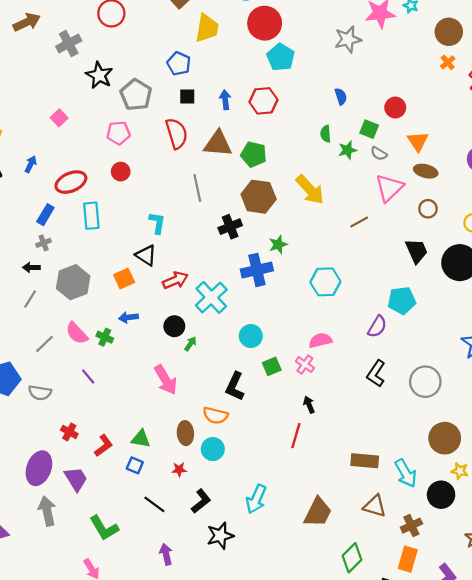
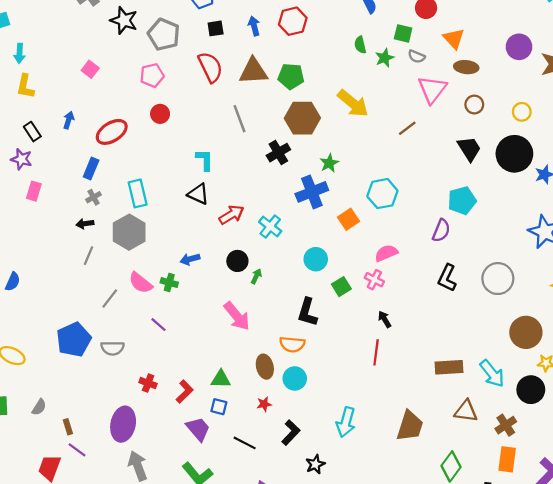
cyan rectangle: (91, 216) -> (138, 193), moved
orange square: (124, 278) -> (348, 219), moved
cyan cross: (211, 297) -> (270, 227), size x0.7
purple trapezoid: (76, 479) -> (198, 429), moved
black star: (220, 536) -> (315, 464), size x0.7

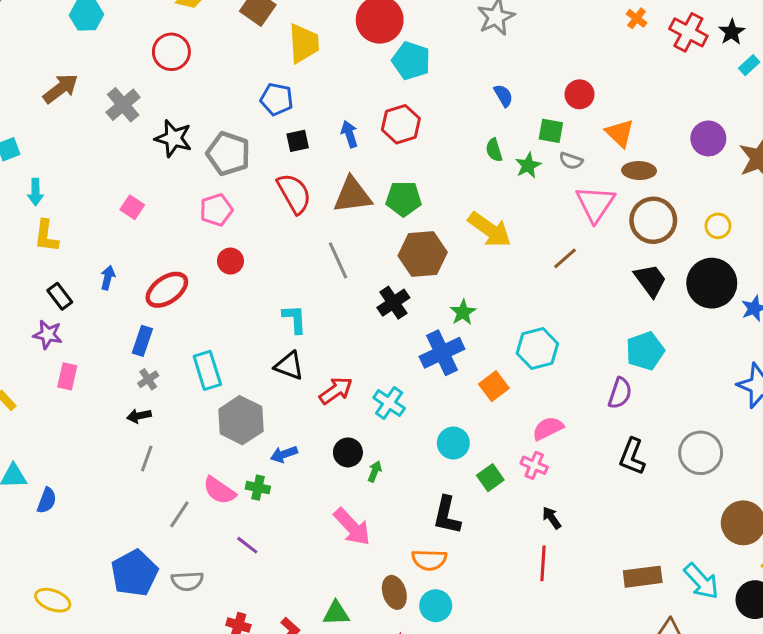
brown circle: (474, 105) -> (653, 220), size x1.8
gray hexagon: (129, 232) -> (241, 420), moved

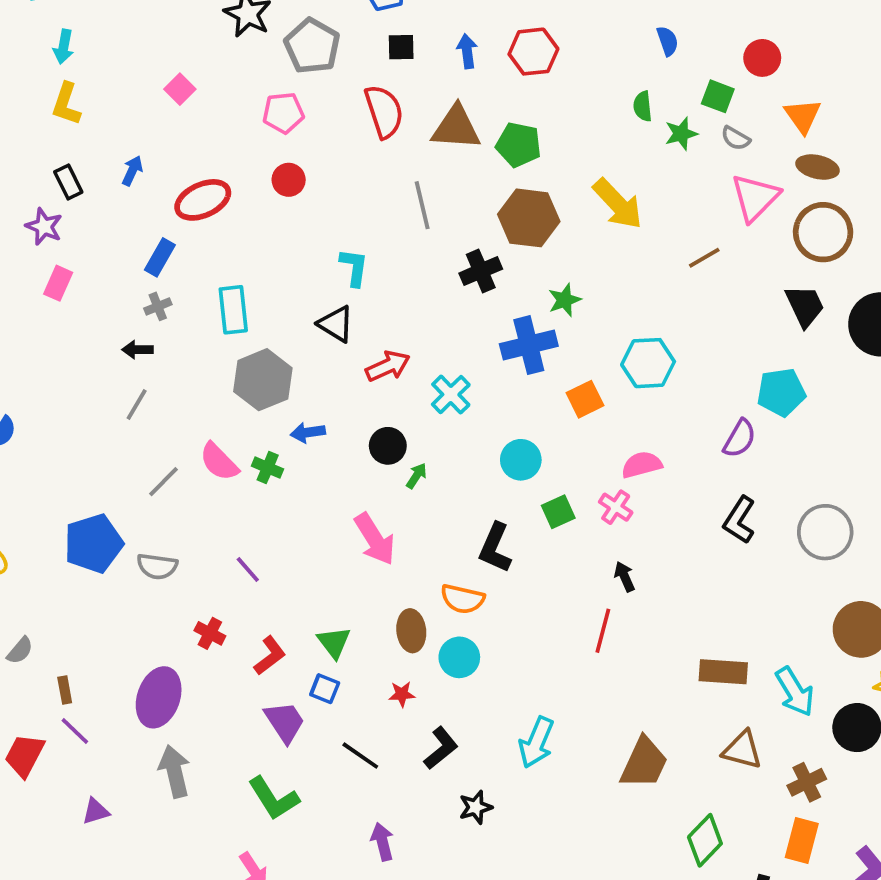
purple line: (247, 545) -> (248, 570), moved
green triangle: (336, 613) -> (334, 642), turned 44

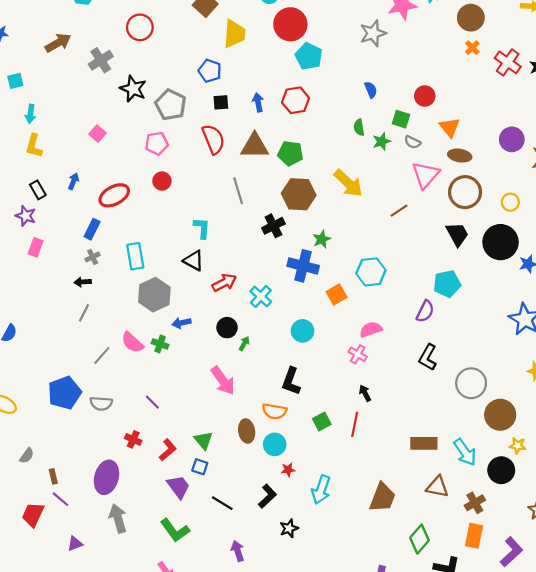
blue cross: (529, 345) -> (303, 266), turned 32
green square: (558, 512) -> (322, 422), moved
gray circle: (825, 532) -> (471, 383), moved
red star: (402, 694) -> (288, 470), moved

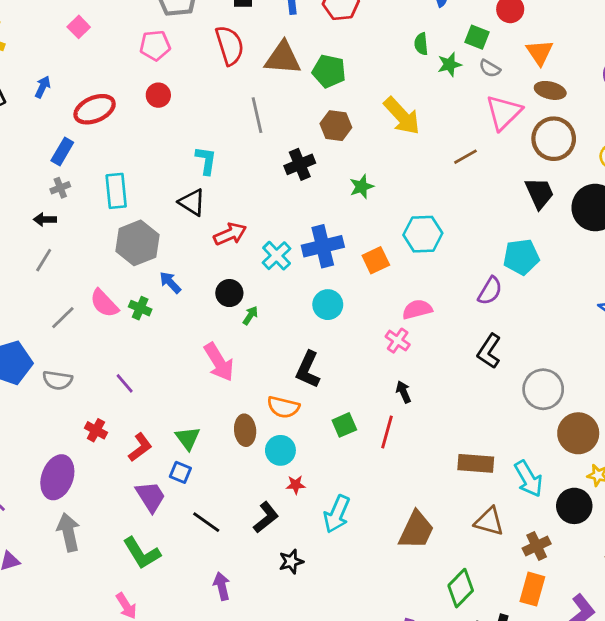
brown hexagon: (299, 194) -> (336, 126), size x0.7
blue cross: (303, 266) -> (323, 246), moved, turned -32
blue arrow: (181, 323) -> (170, 282), turned 54

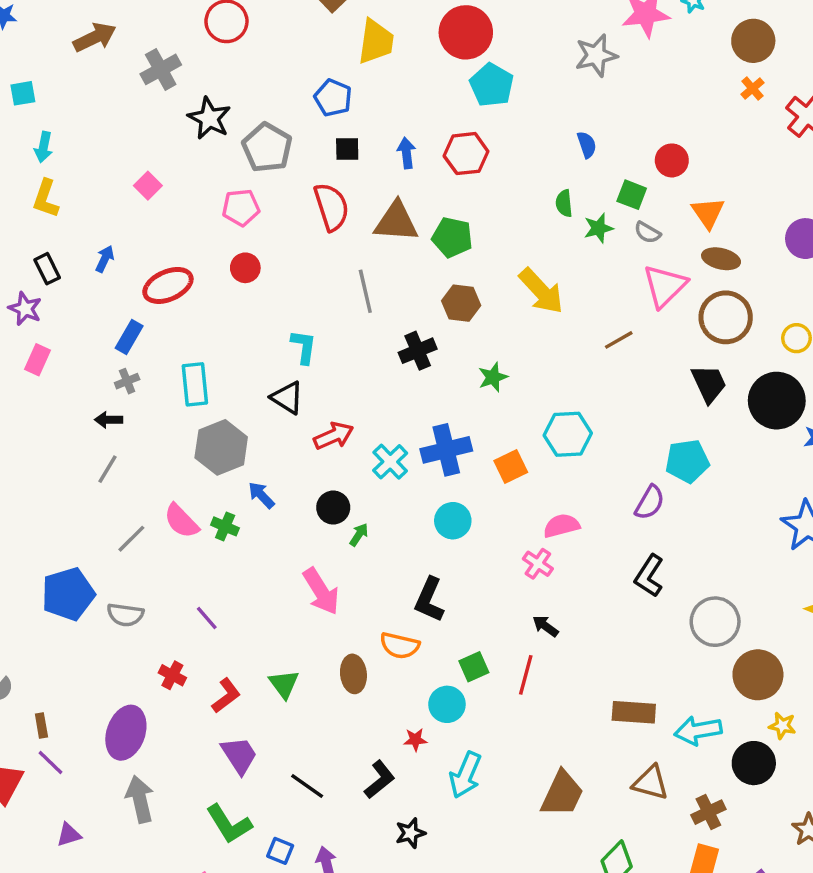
black arrow: (404, 392) -> (546, 626), turned -30
cyan circle: (280, 450) -> (447, 704), moved
blue square: (180, 472) -> (280, 851), moved
cyan arrow: (529, 479) -> (698, 731), turned 111

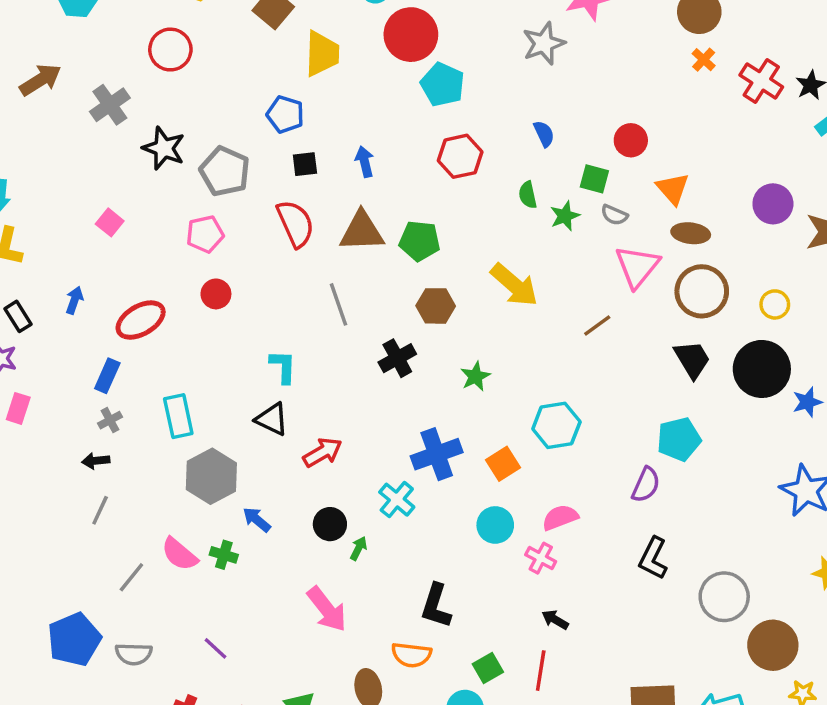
red hexagon: (466, 154) -> (460, 156), moved
cyan cross: (390, 462) -> (397, 500), moved
cyan circle: (453, 521) -> (495, 525), moved

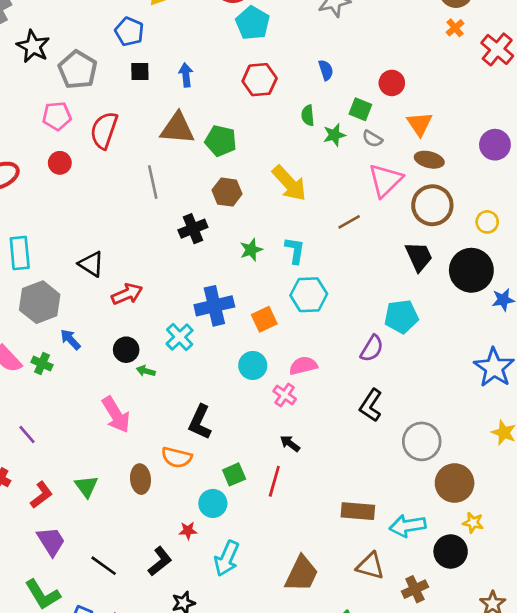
red semicircle: (295, 224) -> (104, 130), moved, turned -144
cyan L-shape: (283, 367) -> (295, 250), moved
green arrow: (359, 548) -> (146, 371), turned -108

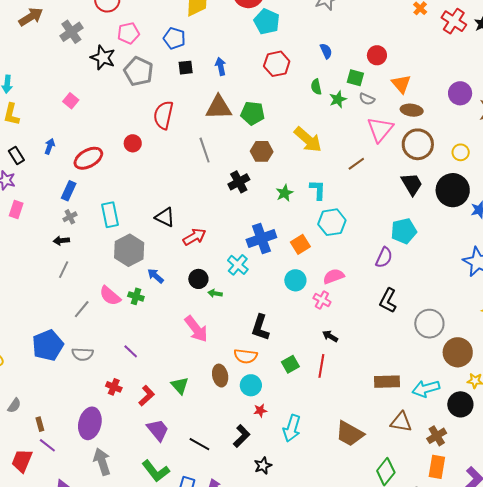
pink pentagon: (57, 116) -> (128, 33), moved
cyan circle: (213, 503) -> (251, 385), moved
brown trapezoid: (302, 574) -> (350, 434), turned 100

